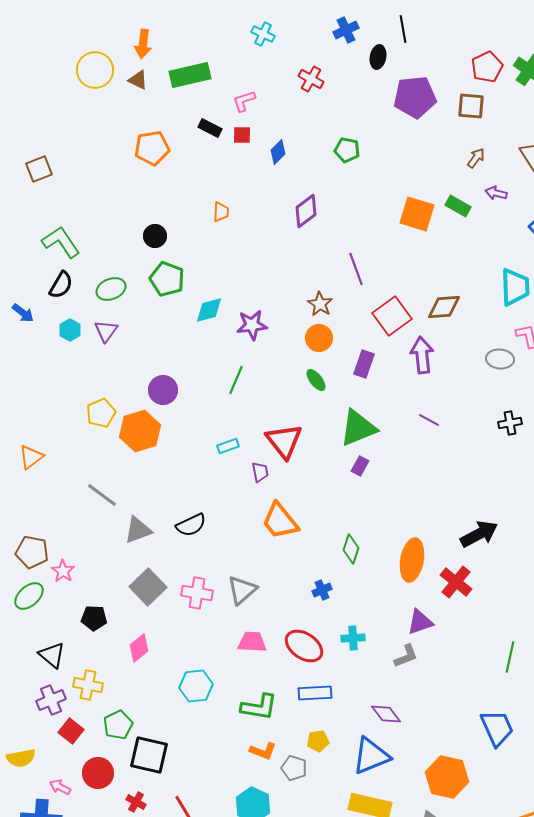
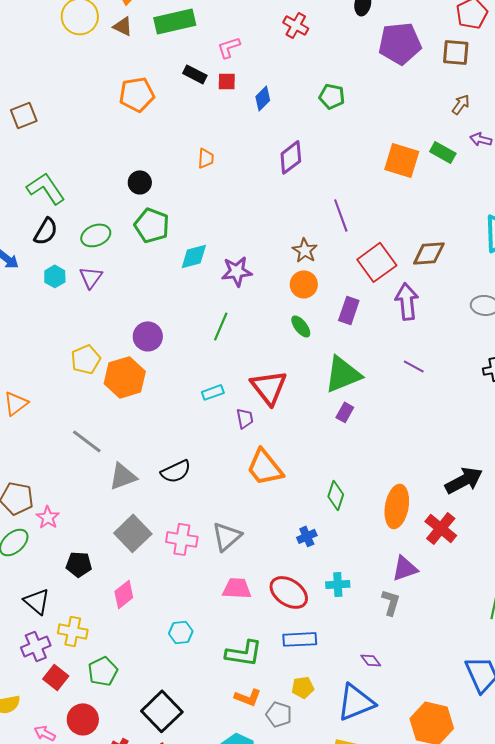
gray L-shape: (406, 656) -> (391, 602), turned -52
cyan hexagon: (196, 686) -> (181, 632), size x0.7
purple diamond: (386, 714) -> (371, 660), size x0.7
black square: (149, 755) -> (162, 711), moved, turned 33

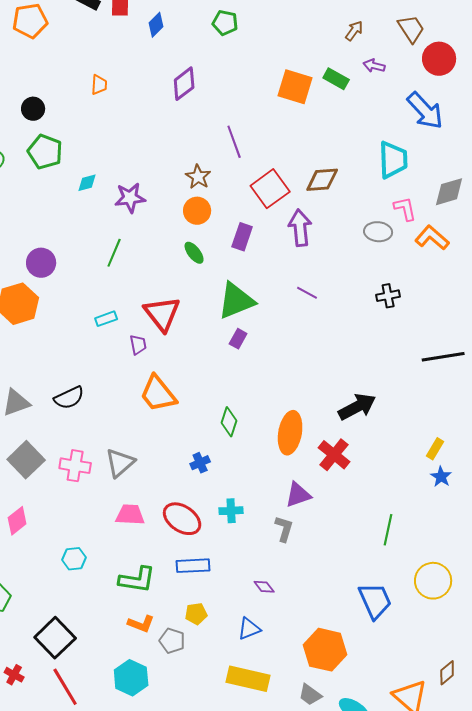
cyan diamond: (194, 256) -> (87, 183), size x0.7
blue triangle: (356, 702) -> (249, 629), size x0.6

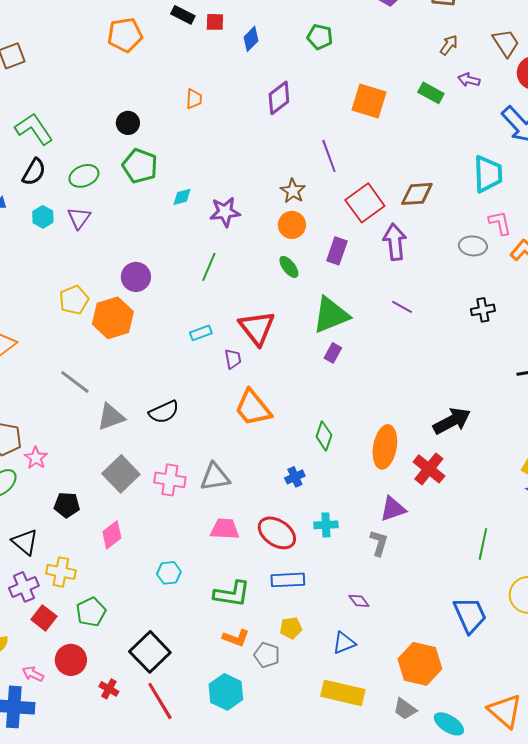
orange square: (295, 87) -> (369, 101), moved
gray triangle: (120, 463) -> (215, 477), turned 32

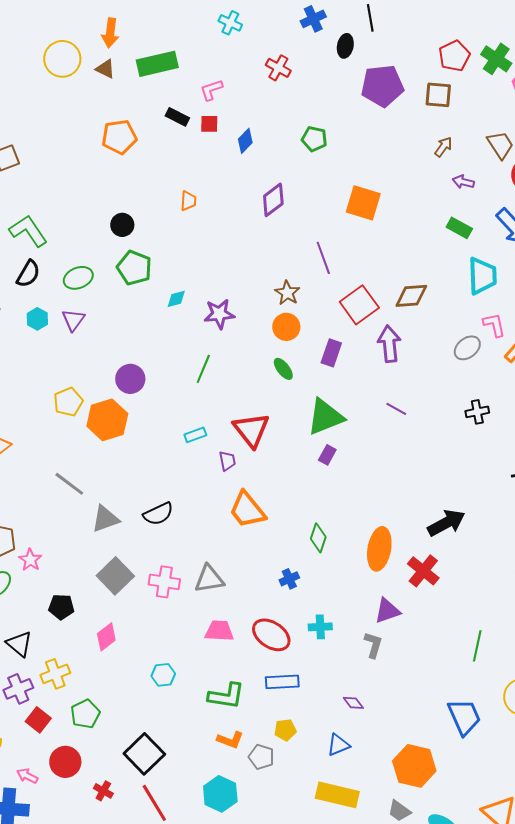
green rectangle: (431, 93) -> (459, 228), moved
gray ellipse: (473, 246) -> (467, 348), turned -44
yellow cross: (61, 572) -> (55, 674), turned -32

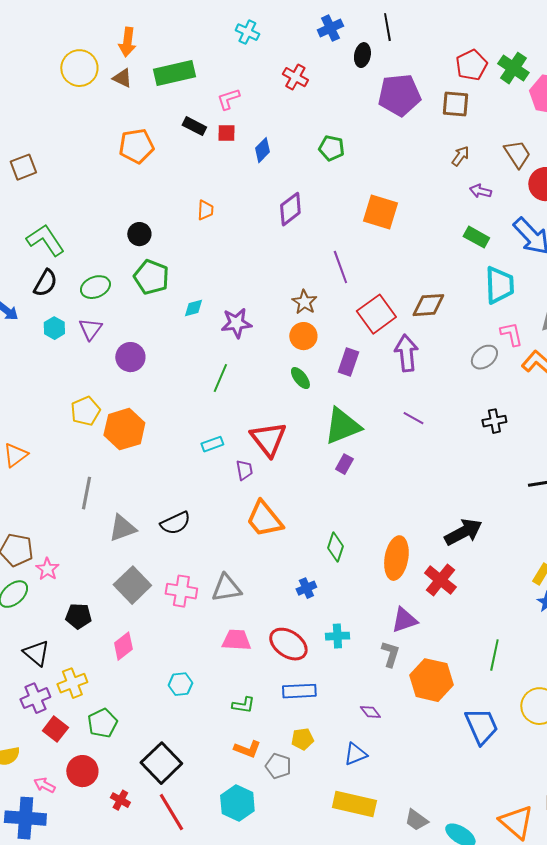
purple circle: (130, 379) -> (130, 357), moved
gray line: (69, 484) -> (86, 493), turned 64
green L-shape: (226, 696) -> (243, 705), size x0.6
orange hexagon: (414, 766) -> (431, 680), moved

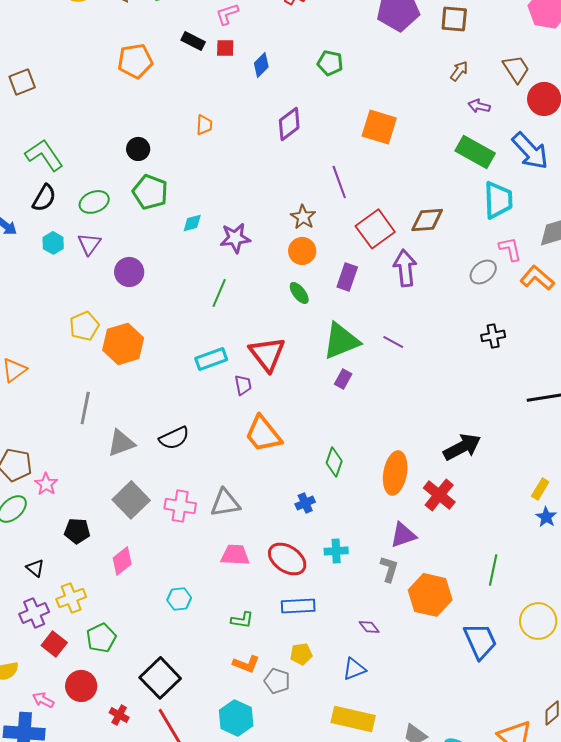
green rectangle: (476, 237) -> (475, 152), size x1.5
purple line: (413, 418) -> (393, 342), moved
cyan rectangle: (212, 444) -> (211, 359), size x1.4
black triangle: (36, 653) -> (35, 568), size x0.7

